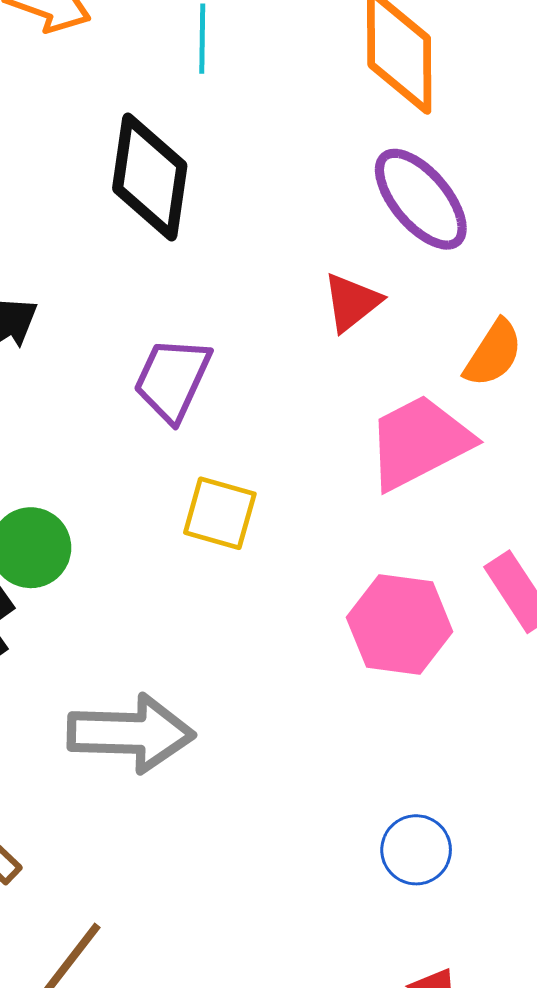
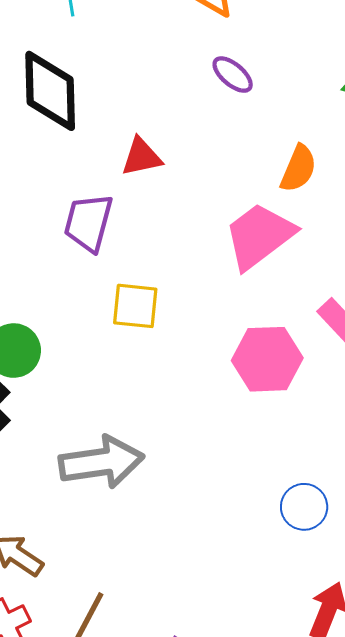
purple ellipse: (421, 199) -> (233, 75), size x0.6
red triangle: (352, 302) -> (141, 157), moved, turned 36

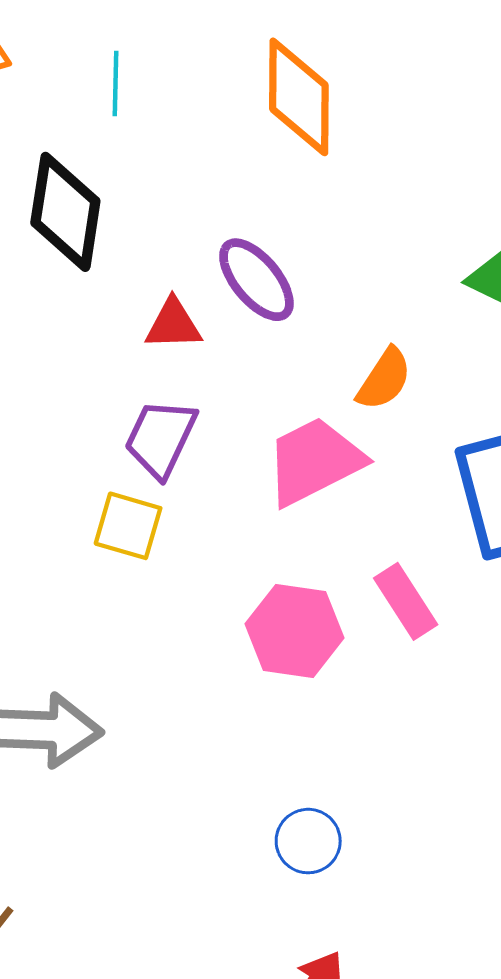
purple ellipse: (233, 75) -> (256, 280), moved, size x1.5
purple trapezoid: (88, 223) -> (161, 438), moved

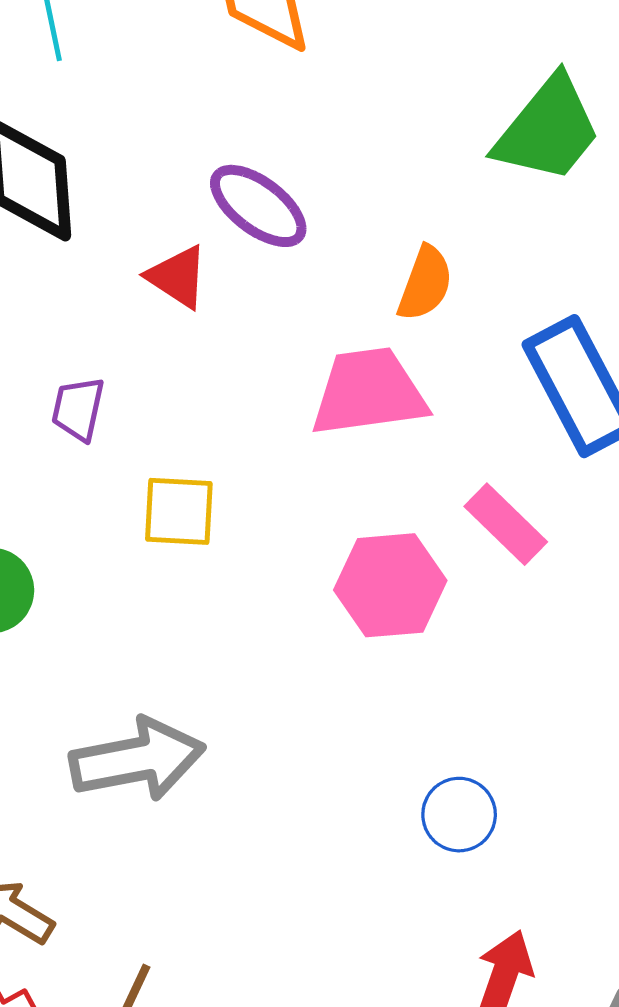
red triangle: (173, 324) -> (178, 277), turned 48
purple trapezoid: (161, 438) -> (78, 409), moved, size x0.7
pink trapezoid: (314, 461) -> (369, 392), turned 32

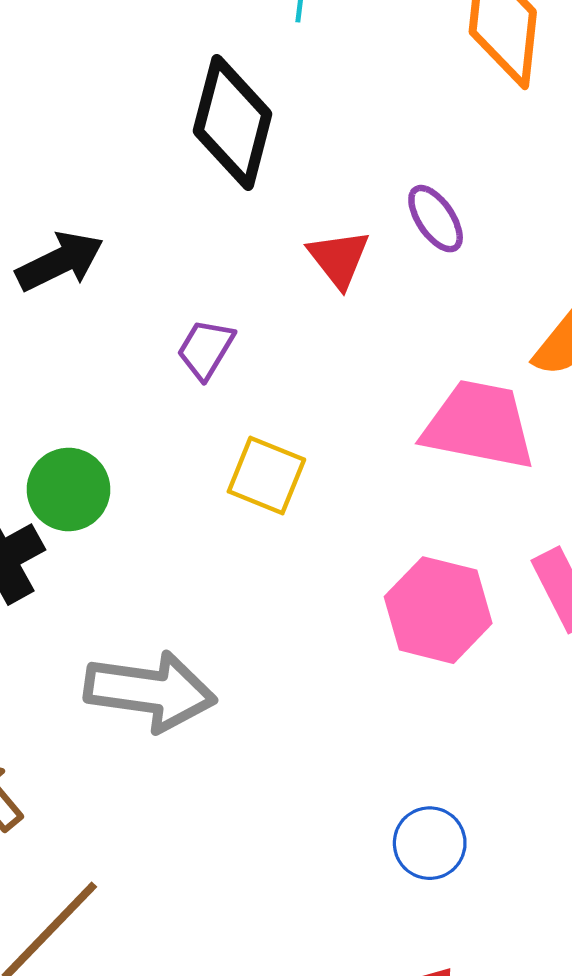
purple ellipse: (258, 206) -> (436, 219), size x0.7

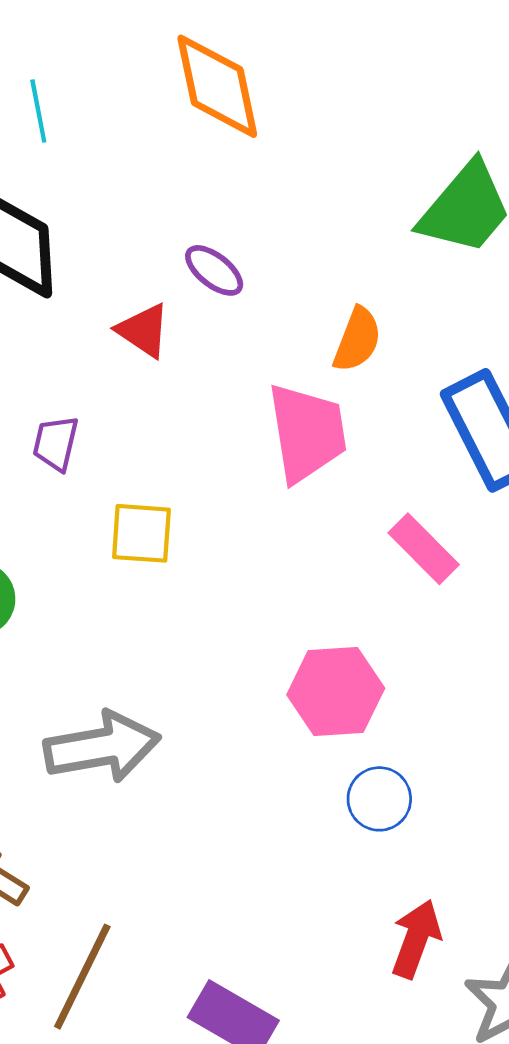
pink trapezoid: (479, 425) -> (307, 433), turned 88
pink hexagon: (438, 610) -> (336, 692), moved

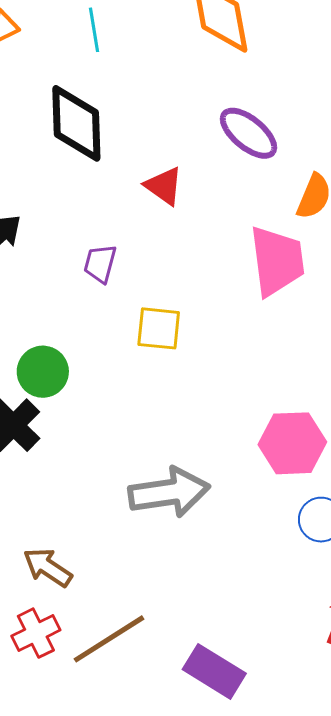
purple ellipse: (214, 270) -> (249, 133), moved, size x1.4
gray arrow: (102, 747) -> (169, 492), moved
brown line: (82, 977) -> (109, 639), turned 30

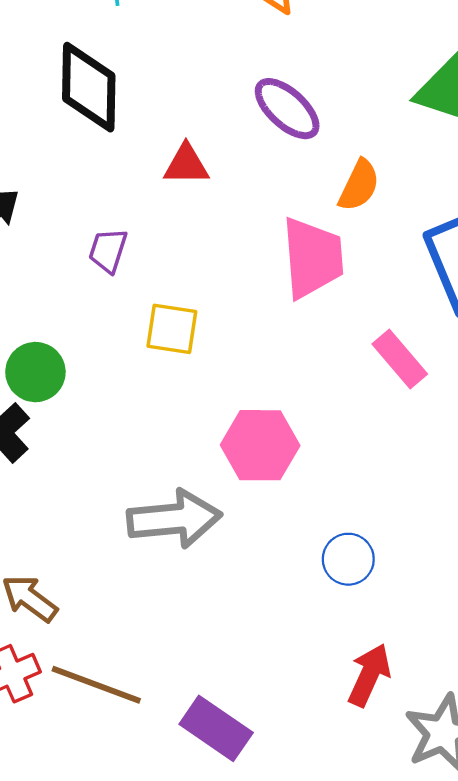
red triangle: (164, 186) -> (186, 165), turned -39
pink hexagon: (292, 443) -> (260, 445), moved
brown line: (109, 639) -> (96, 685), turned 50

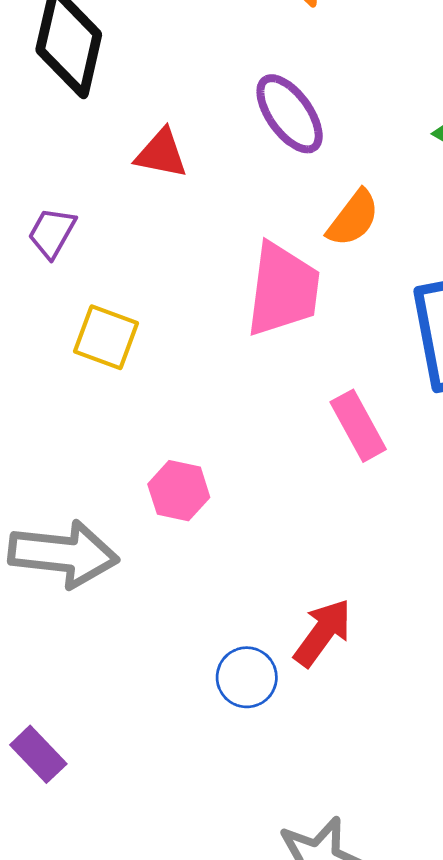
pink hexagon: (260, 445) -> (179, 491), size x0.7
blue circle: (348, 559) -> (247, 677), moved
red arrow: (369, 675) -> (323, 633), moved
purple rectangle: (216, 728) -> (38, 754), moved, size x0.7

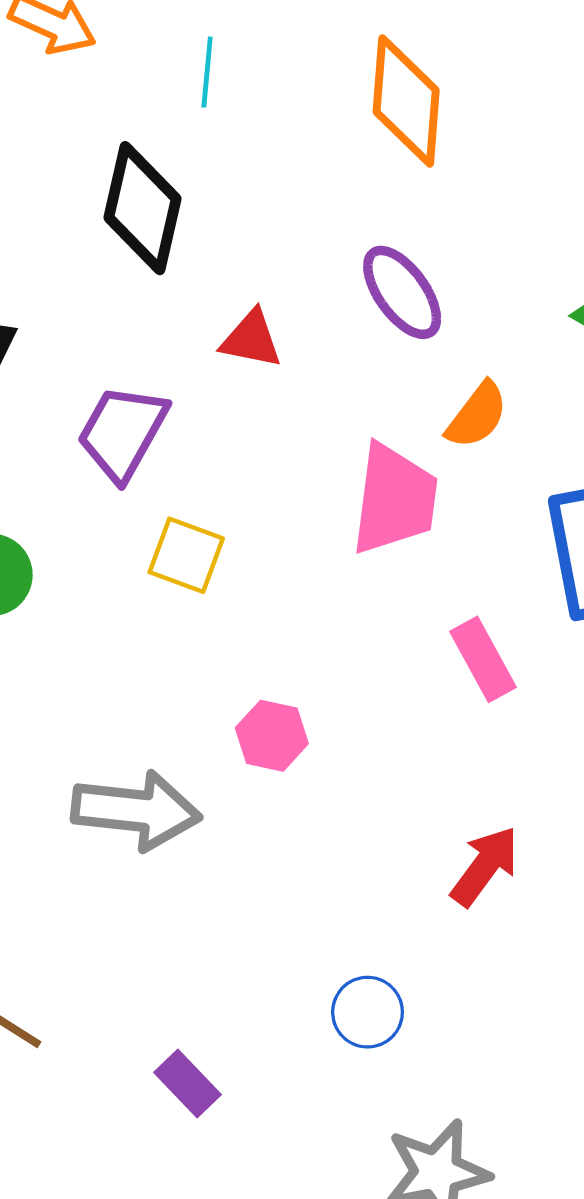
purple trapezoid: (52, 233) -> (123, 432), size x1.6
red arrow: (323, 633) -> (485, 866), moved
blue circle: (247, 677) -> (368, 1012), moved
purple rectangle: (38, 754) -> (188, 1083), moved

